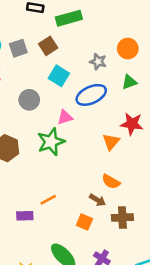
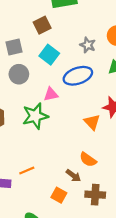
gray square: (18, 48) -> (14, 47), moved
orange triangle: (111, 142) -> (92, 122), turned -30

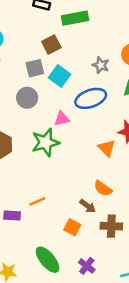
gray square: (14, 47) -> (35, 68), moved

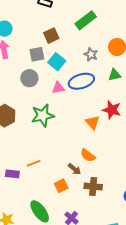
green rectangle: (75, 18) -> (86, 20), moved, turned -30
pink triangle: (62, 119) -> (58, 88), moved
orange square: (72, 227) -> (61, 186), turned 32

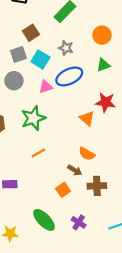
gray star: (91, 54) -> (66, 48), moved
orange line: (34, 163) -> (38, 153), moved

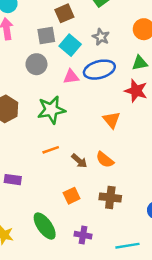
red star: (105, 102) -> (136, 91), moved
brown arrow: (75, 170) -> (79, 161), moved
purple cross: (79, 222) -> (83, 235), turned -32

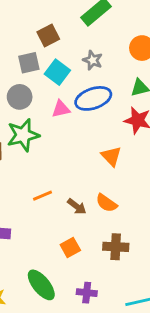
green star: (51, 110) -> (23, 135), moved

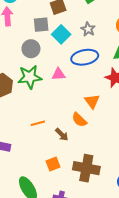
pink triangle: (61, 109) -> (58, 74), moved
orange semicircle: (106, 203) -> (79, 120), moved
brown cross: (116, 247) -> (86, 168), size x1.4

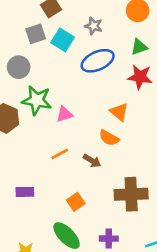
gray circle: (31, 49) -> (19, 67), moved
pink triangle: (58, 74) -> (64, 114), moved
green star: (30, 77) -> (37, 100), turned 30
orange square: (53, 164) -> (76, 202), moved

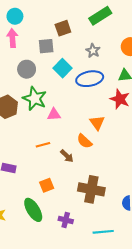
cyan square: (63, 40) -> (62, 68), moved

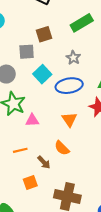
orange triangle: (97, 123) -> (69, 120), moved
orange square: (47, 185) -> (30, 183), moved

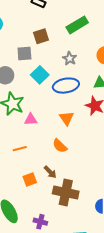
brown arrow: (44, 162) -> (50, 172), moved

